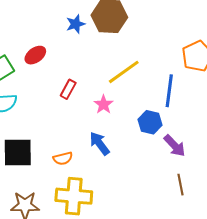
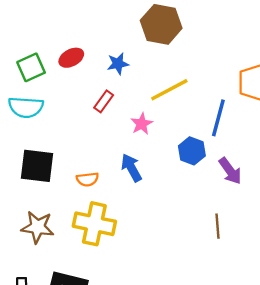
blue star: (76, 24) -> (118, 64), moved
purple arrow: (175, 146) -> (230, 171), moved

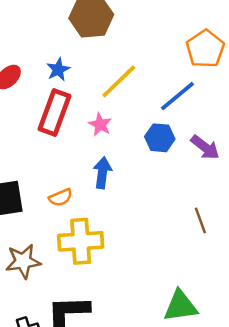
red rectangle: (104, 101) -> (54, 113), size x1.8
blue line: (218, 118) -> (177, 96), turned 51
blue arrow: (131, 168) -> (102, 173), turned 52
brown line: (218, 226) -> (200, 220), moved

